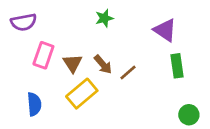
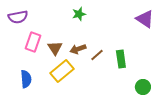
purple triangle: (165, 30) -> (145, 19), moved
brown arrow: (103, 64) -> (78, 49), turned 112
green rectangle: (177, 66) -> (121, 59), moved

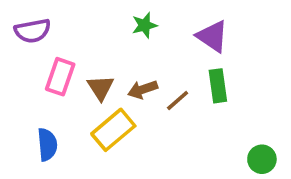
purple triangle: (145, 19) -> (212, 36), moved
green rectangle: (121, 59) -> (218, 86), moved

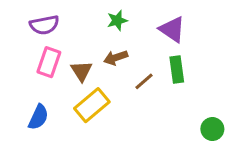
purple semicircle: (33, 31) -> (44, 25), moved
brown arrow: (143, 90) -> (116, 58), moved
blue semicircle: (47, 145) -> (38, 117), turned 30

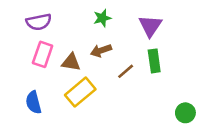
purple triangle: (172, 29) -> (150, 26), turned 30
brown triangle: (82, 71) -> (71, 62), turned -48
blue semicircle: (38, 117) -> (33, 102), turned 140

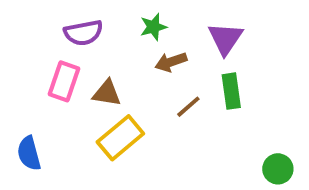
purple semicircle: (39, 22) -> (83, 33), moved
brown arrow: (101, 51) -> (171, 62), moved
blue semicircle: (33, 102) -> (29, 153), moved

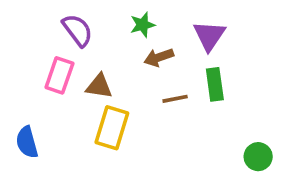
purple semicircle: (83, 33) -> (77, 30), turned -116
brown line: (188, 107) -> (175, 99), turned 30
yellow rectangle: (120, 138) -> (112, 128), turned -33

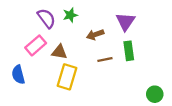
green star: (143, 25) -> (70, 15), moved
pink rectangle: (59, 75) -> (36, 45), turned 30
blue semicircle: (27, 142) -> (18, 75), moved

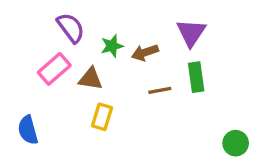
green star: (70, 15) -> (112, 46), moved
blue semicircle: (18, 75) -> (28, 130), moved
yellow rectangle: (67, 77) -> (102, 117), size x0.7

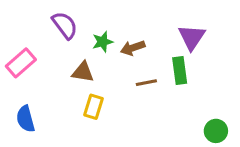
purple triangle: (191, 33) -> (192, 37), moved
pink rectangle: (54, 69) -> (21, 63), moved

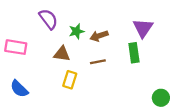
pink rectangle: (21, 63) -> (16, 47), turned 50
brown line: (146, 83) -> (98, 62), moved
blue semicircle: (25, 119) -> (19, 89), turned -30

